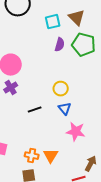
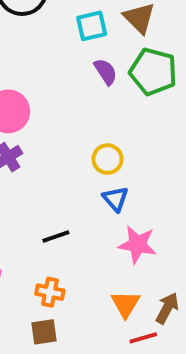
purple semicircle: (60, 45) -> (106, 72), turned -48
black line: (35, 110) -> (56, 237), moved
orange triangle: (51, 156) -> (125, 304), moved

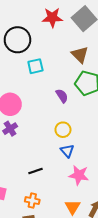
cyan square: (92, 26) -> (35, 66), moved
purple semicircle: (106, 72) -> (62, 96), moved

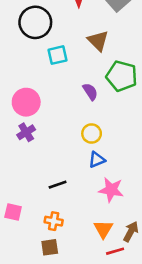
brown triangle: (80, 55) -> (98, 41), moved
blue triangle: (67, 151) -> (97, 160), turned 48

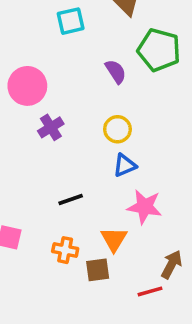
purple cross: (26, 132) -> (51, 127), moved
orange triangle: (103, 229) -> (114, 239), moved
brown square: (50, 247) -> (98, 270), moved

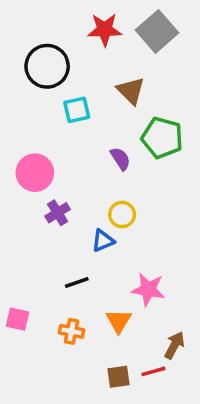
blue triangle: (125, 165) -> (103, 241), moved
brown square: (98, 270) -> (119, 377), moved

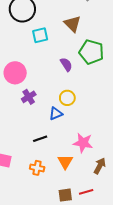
brown arrow: (174, 345) -> (100, 166), moved

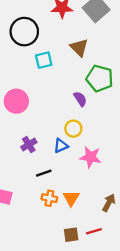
purple semicircle: (66, 64) -> (80, 99), moved
purple cross: (29, 97) -> (29, 145), moved
pink star: (83, 143) -> (90, 157), moved
orange cross: (37, 168) -> (49, 198), moved

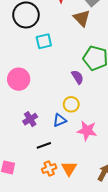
brown triangle: (79, 48) -> (82, 18), moved
orange cross: (49, 198) -> (49, 168), turned -32

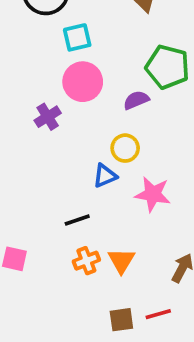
purple semicircle: (78, 77) -> (136, 100), turned -80
pink circle: (19, 79) -> (83, 82), moved
purple cross: (30, 119) -> (48, 117), moved

